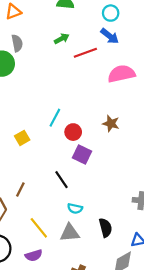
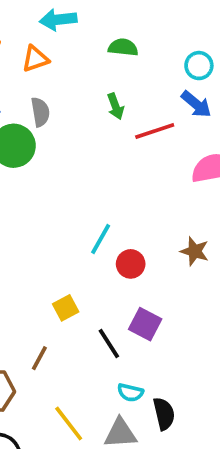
green arrow: (62, 39) -> (115, 106), turned 96
yellow square: (22, 138) -> (66, 308), moved
purple square: (82, 155) -> (145, 324), moved
black semicircle: (105, 228) -> (164, 414), moved

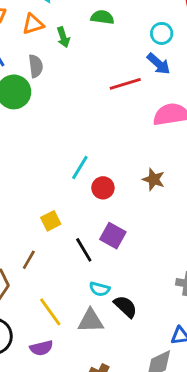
green arrow: (115, 106) -> (63, 37), moved
black semicircle: (164, 414) -> (125, 307), turned -35

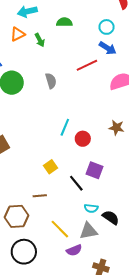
gray semicircle: (36, 66) -> (51, 81), moved
brown line: (29, 260) -> (40, 196), turned 64
purple semicircle: (41, 348) -> (74, 250), moved

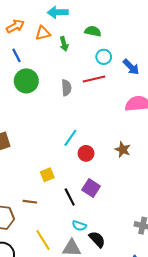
cyan circle: (107, 27) -> (104, 57), moved
red line: (87, 65) -> (94, 79), moved

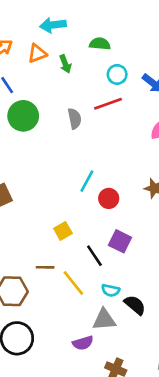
yellow line: (43, 240) -> (73, 283), moved

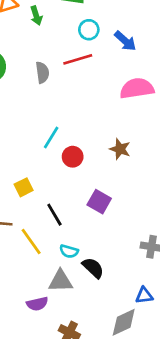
purple square: (120, 241) -> (99, 202), moved

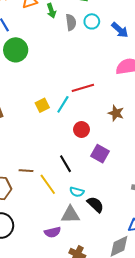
red line: (78, 59) -> (83, 88), moved
gray semicircle: (42, 73) -> (71, 22), moved
red circle: (73, 157) -> (81, 130), moved
yellow square: (24, 187) -> (42, 105), moved

